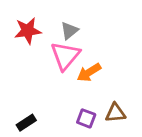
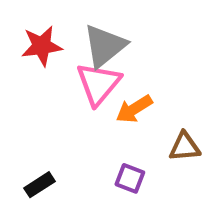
gray triangle: (69, 31) -> (105, 46), size x1.6
brown triangle: (115, 113) -> (185, 147), moved

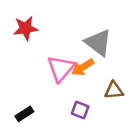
gray triangle: (105, 46) -> (98, 43), moved, turned -44
pink triangle: (98, 84) -> (61, 68), moved

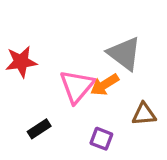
red star: (26, 28) -> (21, 62), moved
black rectangle: (24, 114) -> (39, 129), moved

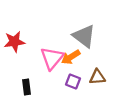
black rectangle: (39, 129) -> (27, 87), turned -64
purple square: (101, 139) -> (73, 81), moved

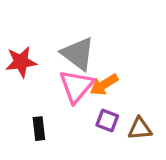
gray triangle: (84, 36) -> (78, 54), moved
brown triangle: (97, 77) -> (140, 129), moved

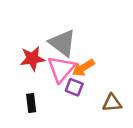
red star: (21, 62) -> (32, 59), moved
purple square: (107, 120) -> (74, 87), moved

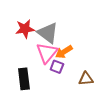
red star: (32, 59) -> (25, 29), moved
black rectangle: (31, 103) -> (24, 79), size x1.5

